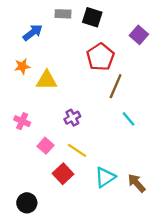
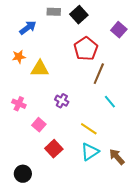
black square: (92, 17) -> (79, 15), turned 30
purple cross: (72, 118) -> (62, 101), turned -32
yellow line: (77, 150) -> (89, 129), moved

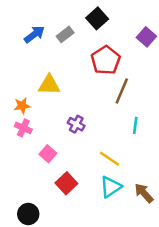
gray rectangle: (54, 12) -> (65, 34), moved, turned -40
orange star: (19, 57) -> (22, 106), moved
cyan line: (110, 102) -> (135, 125), turned 48

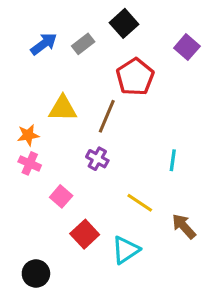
brown line: (122, 91) -> (107, 116), moved
cyan triangle: (111, 187) -> (126, 250), moved
brown arrow: (144, 193) -> (184, 226), moved

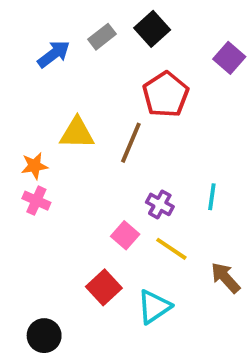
gray rectangle: (83, 44) -> (102, 37), moved
purple cross: (97, 159) -> (160, 204), moved
pink square: (61, 196) -> (125, 235), moved

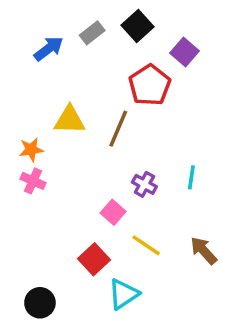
purple square: (229, 58) -> (184, 52), moved
yellow line: (171, 249) -> (146, 245), moved
cyan triangle: (154, 307) -> (124, 294), moved

